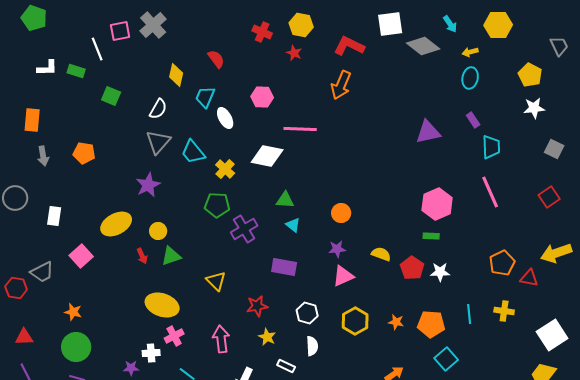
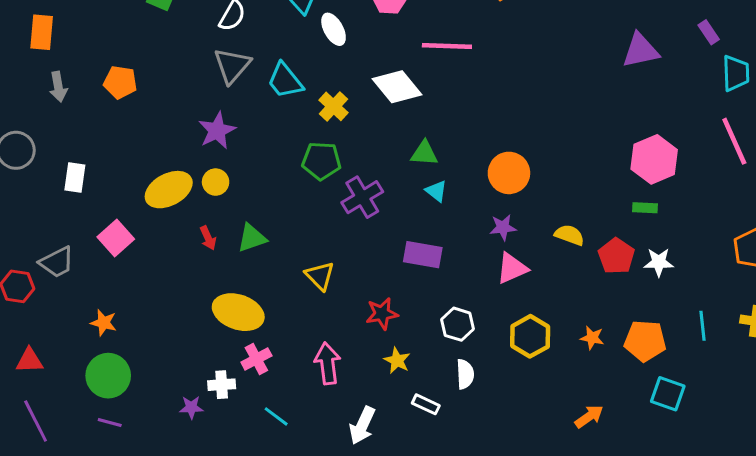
white diamond: (267, 156) -> (397, 87), turned 40
orange circle: (341, 213) -> (509, 173), size x1.4
yellow circle: (158, 231) -> (216, 182), moved
cyan square: (446, 359) -> (668, 394), turned -30

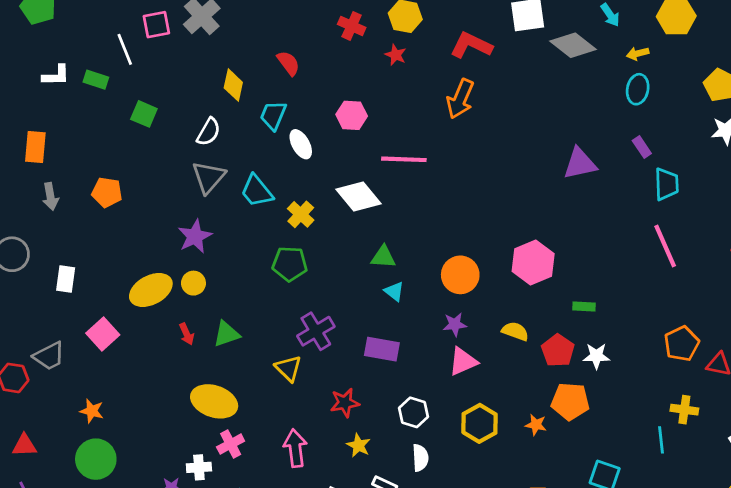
pink hexagon: (654, 159) -> (533, 262), moved
purple cross: (362, 197) -> (316, 331), moved
cyan line: (703, 326) -> (661, 440), moved
orange pentagon: (645, 341) -> (570, 401), moved

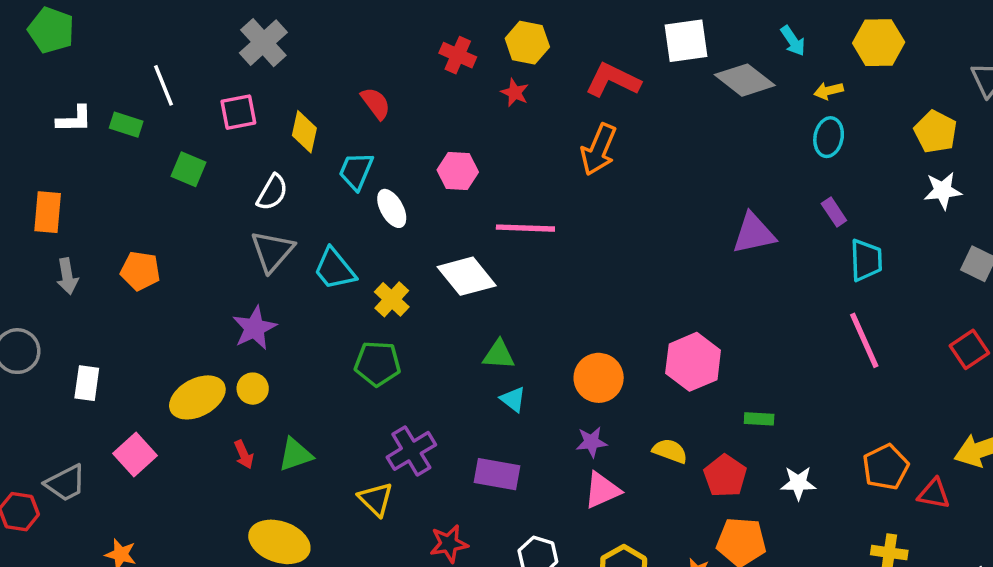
pink square: (156, 25) -> (238, 112), moved
white star: (596, 356) -> (798, 483), moved

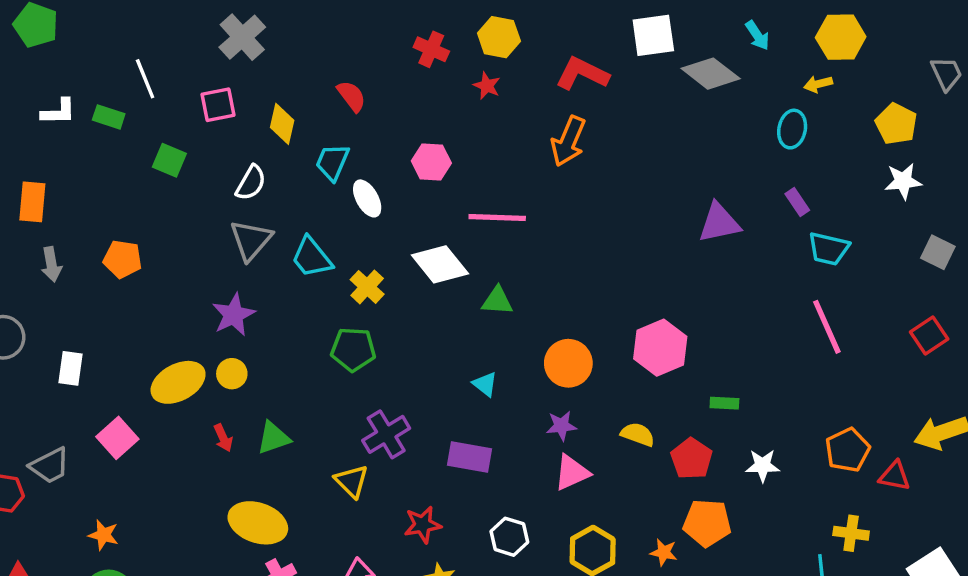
yellow arrow: (829, 91) -> (818, 84), moved
cyan trapezoid: (866, 260) -> (829, 249), turned 105
green triangle: (499, 355) -> (497, 301), moved

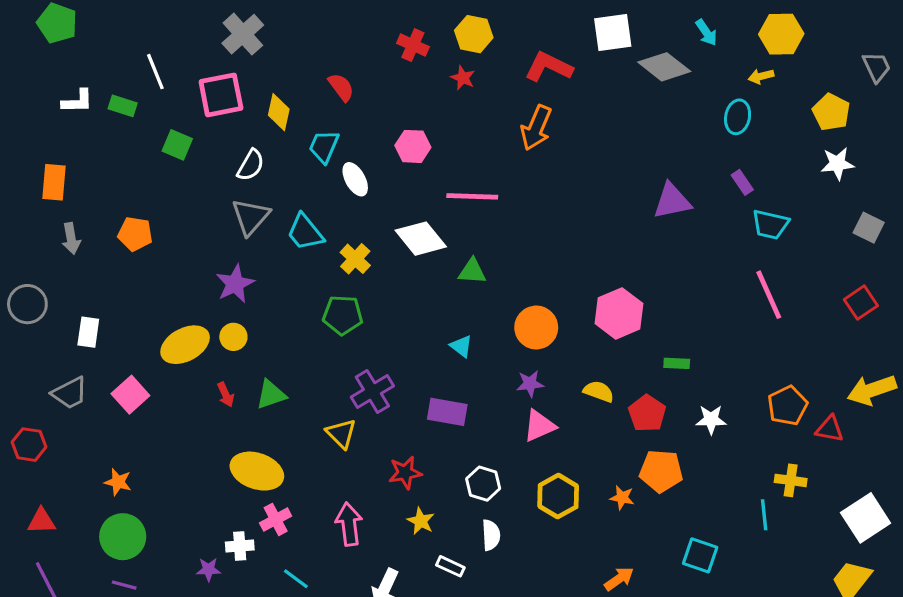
pink square: (218, 105) -> (221, 95), size x1.4
gray trapezoid: (50, 466) -> (70, 393), moved

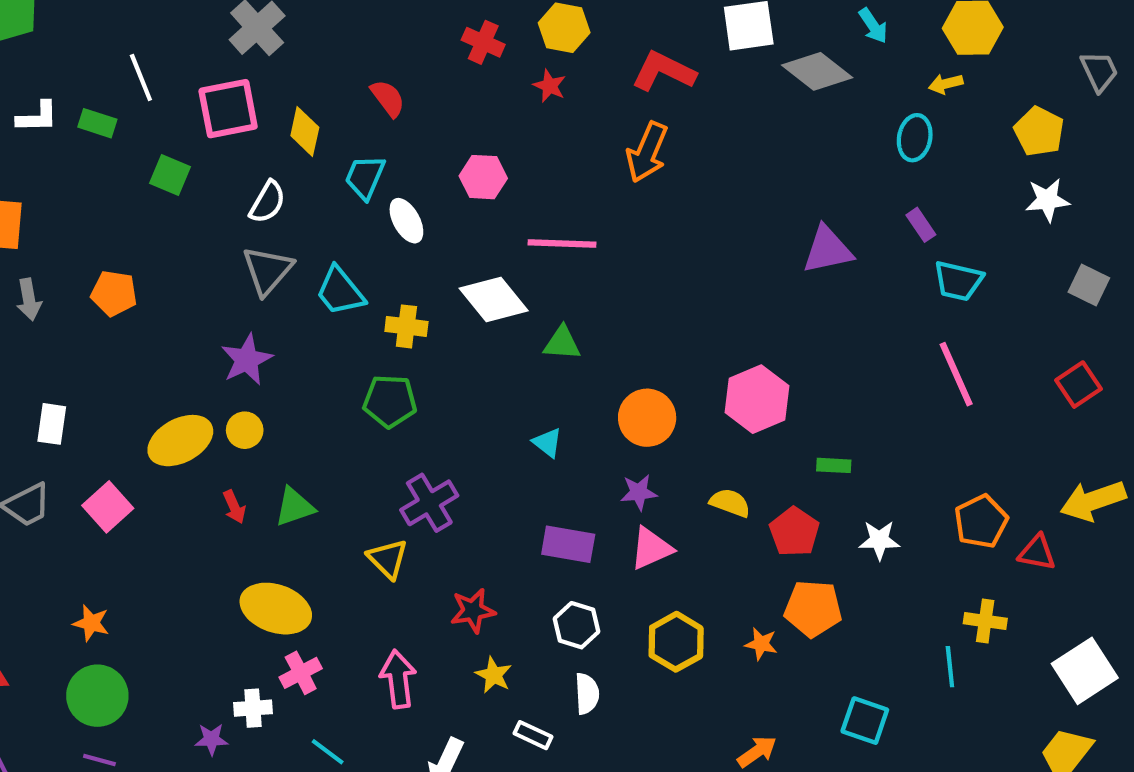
yellow cross: (355, 259) -> (406, 326), turned -36
purple rectangle: (447, 412) -> (568, 544), moved

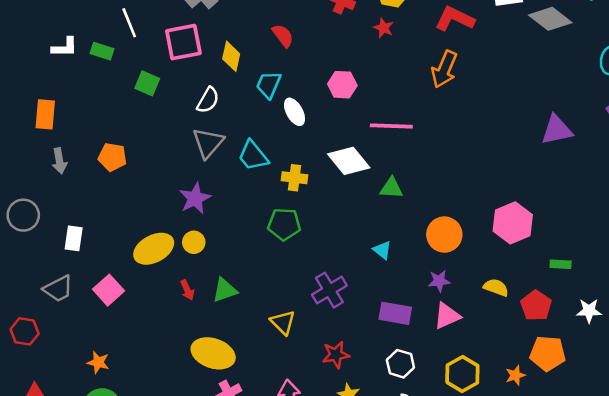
purple cross: (429, 503) -> (329, 290), moved
orange star: (761, 644) -> (515, 375), turned -30

